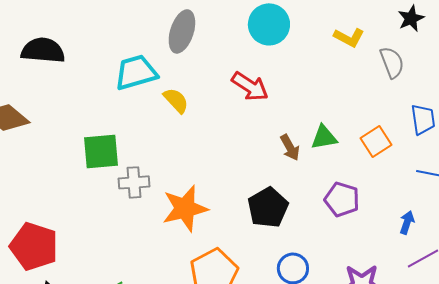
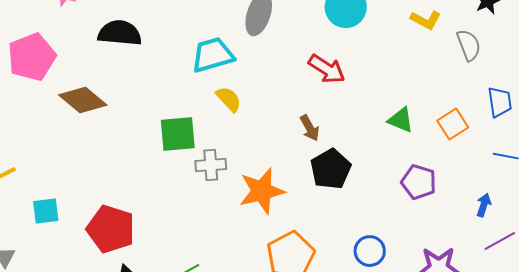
yellow semicircle: (176, 100) -> (229, 99), moved
green triangle: (324, 137) -> (401, 120), turned 32
brown arrow: (290, 147) -> (310, 128), moved
black pentagon: (268, 207) -> (331, 169), moved

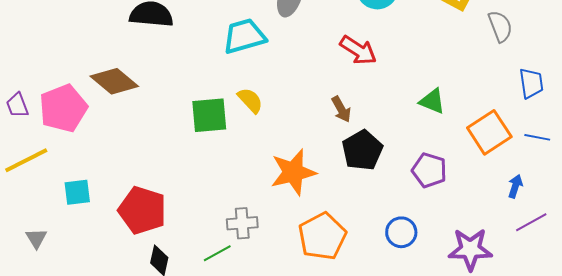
pink pentagon: (32, 57) -> (63, 108), moved
yellow semicircle: (229, 99) -> (250, 100), moved
orange square: (453, 124) -> (489, 132), moved, size x1.4
gray cross: (211, 165) -> (242, 223), moved
purple pentagon: (419, 182) -> (429, 170), moved

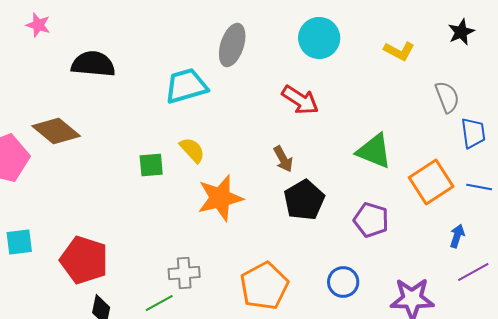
gray semicircle: (500, 26) -> (447, 97), moved
green triangle: (432, 101) -> (374, 151), size x1.4
green square: (209, 115) -> (151, 165), size x0.7
orange star: (293, 172) -> (220, 198), moved

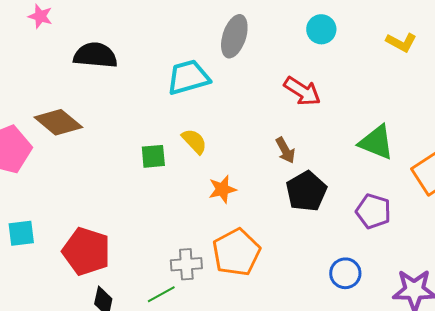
cyan circle: (319, 38) -> (321, 29), size x0.7
orange star: (220, 198) -> (222, 189), size x0.6
orange pentagon: (264, 286) -> (236, 252), moved

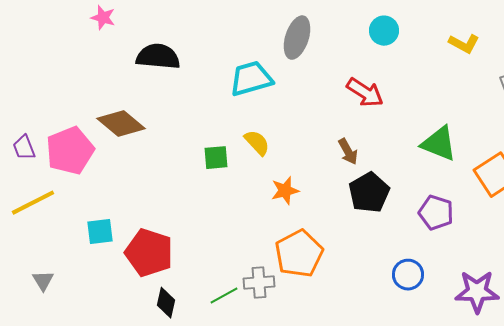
cyan square: (21, 233) -> (100, 232), moved
gray cross: (186, 264) -> (259, 283), moved

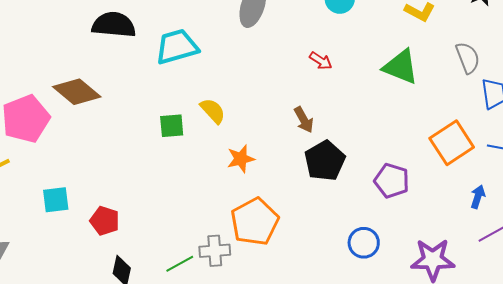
cyan trapezoid: (251, 79) -> (177, 47), moved
red arrow: (365, 93) -> (321, 61), size x0.6
green triangle: (439, 144) -> (401, 67), moved
red pentagon: (149, 253) -> (105, 221), size x0.6

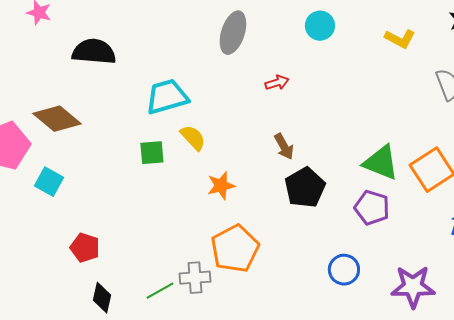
cyan trapezoid: (177, 47) -> (167, 97), moved
red arrow: (321, 61) -> (277, 83), moved, turned -50
green triangle: (401, 67) -> (381, 163), moved
cyan square: (56, 200) -> (49, 182), moved, turned 36

